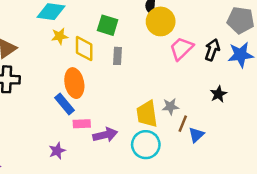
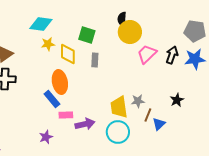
black star: (218, 94) -> (177, 100), moved

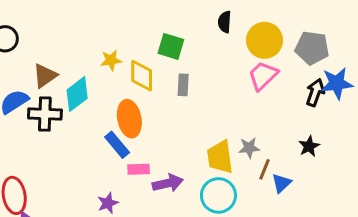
cyan diamond: (41, 24) -> (77, 94), moved, turned -45
gray pentagon: (195, 31) -> (312, 48), moved
yellow circle: (130, 32) -> (265, 40), moved
black arrow: (172, 55) -> (315, 93), moved

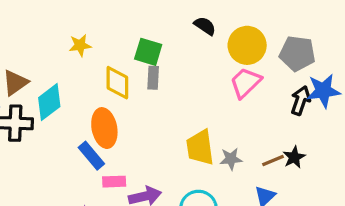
black semicircle: (225, 22) -> (205, 26), turned 120
yellow star: (111, 60) -> (80, 45), moved
gray rectangle: (183, 85) -> (153, 78), moved
yellow trapezoid: (220, 157) -> (200, 147), moved
brown line: (265, 169) -> (273, 160), moved, turned 45

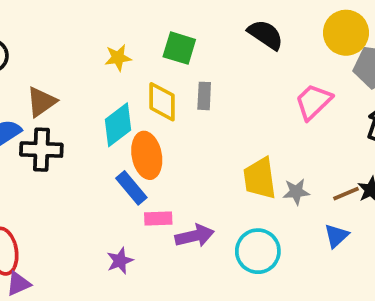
black semicircle: (205, 26) -> (266, 35), size x1.4
yellow circle: (247, 45) -> (346, 33), moved
green square: (148, 52) -> (179, 48), moved
cyan diamond: (49, 102) -> (118, 125), moved

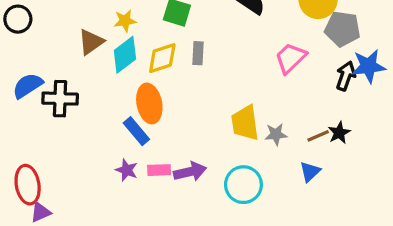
brown triangle: (41, 102) -> (91, 42), moved
yellow diamond: (162, 102) -> (162, 58), turned 72
cyan diamond: (118, 125) -> (125, 55), moved
pink rectangle: (158, 219) -> (159, 170), moved
purple star: (120, 261) -> (127, 170), moved, turned -30

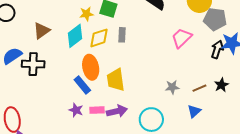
yellow star: (125, 21) -> (86, 14), moved
brown triangle: (91, 42) -> (42, 31), moved
yellow trapezoid: (245, 123) -> (116, 80), moved
black star: (339, 133) -> (221, 85), moved

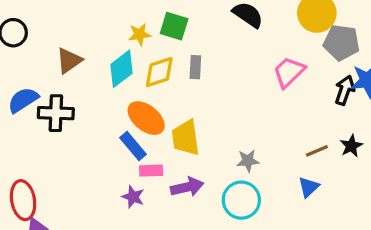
orange ellipse: (91, 67) -> (146, 118), turned -40
gray star: (172, 87) -> (248, 161), moved
purple star: (76, 110) -> (133, 197), moved
pink rectangle: (97, 110) -> (151, 171), moved

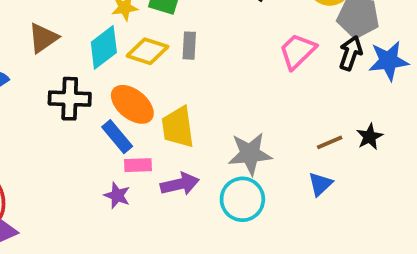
yellow diamond: (159, 72) -> (148, 51), turned 36
black arrow: (345, 90) -> (351, 53), moved
black cross: (56, 113) -> (70, 99), moved
gray star: (248, 161) -> (250, 154), size x1.6

